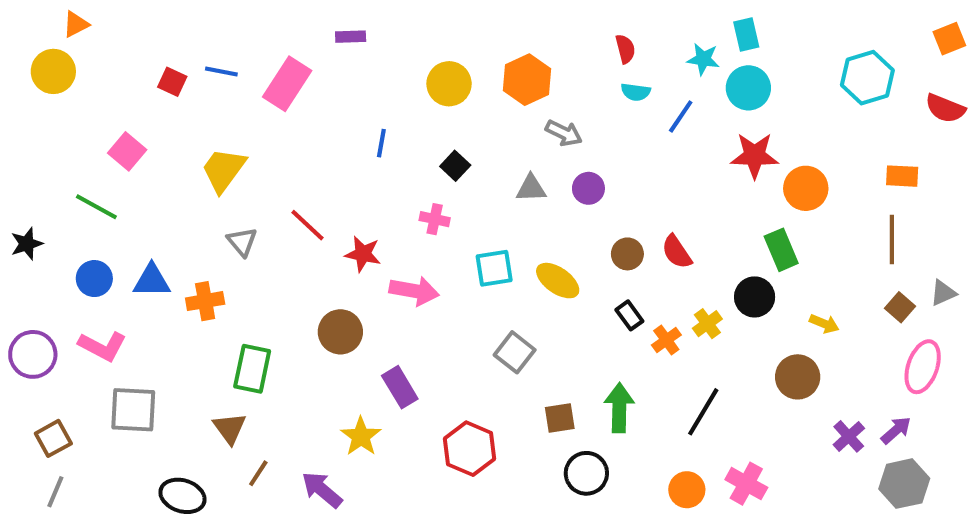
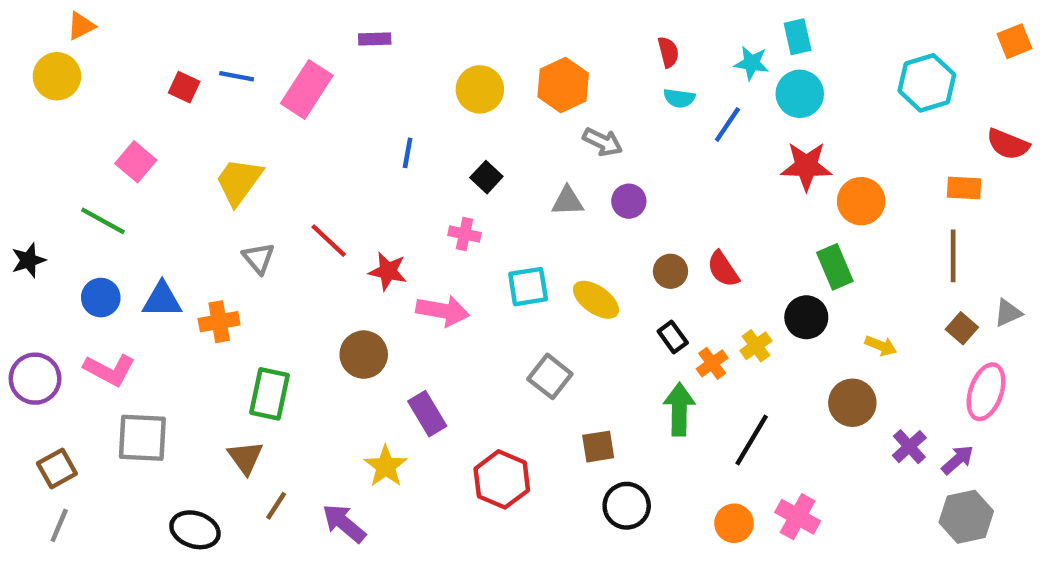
red semicircle: (945, 108) -> (1008, 144), moved
green arrow: (619, 408) -> (679, 409), moved
purple cross: (849, 436) -> (909, 447), moved

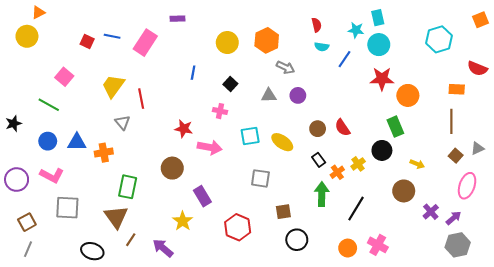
red line: (329, 241) -> (141, 99), moved, turned 36
gray square: (550, 376) -> (260, 178), turned -30
brown triangle: (245, 458) -> (116, 217), size x1.4

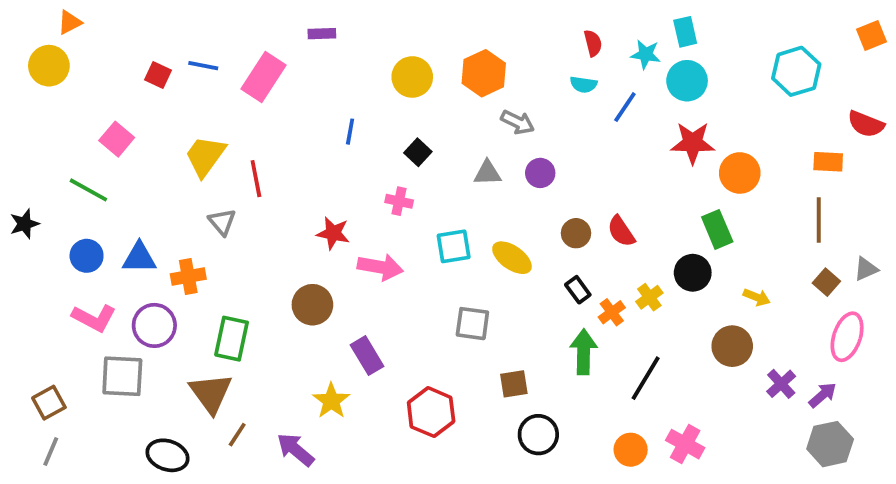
red semicircle: (317, 25) -> (593, 43), moved
purple circle: (17, 180) -> (154, 325), moved

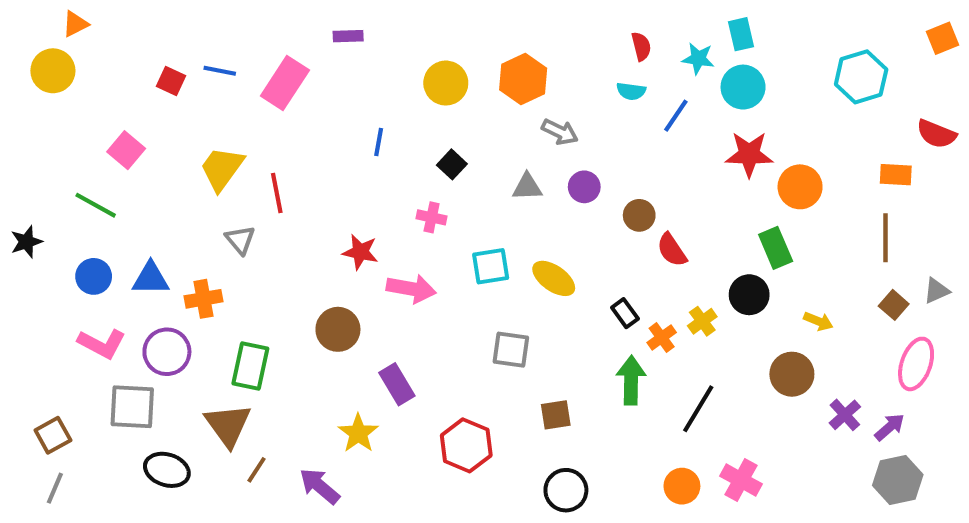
brown circle: (576, 233) -> (639, 215), moved
black circle: (538, 435) -> (566, 490), moved
black ellipse: (168, 455) -> (167, 470), moved

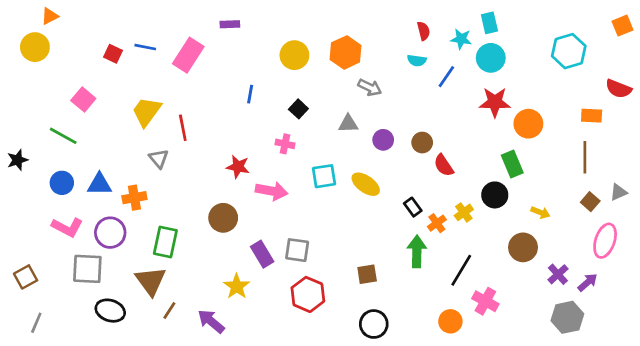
purple circle: (584, 187) -> (383, 140), moved
gray square: (511, 350) -> (297, 250), moved
brown square: (53, 435) -> (26, 277), moved
pink cross: (741, 480) -> (485, 301), moved
gray hexagon: (898, 480) -> (567, 317), moved

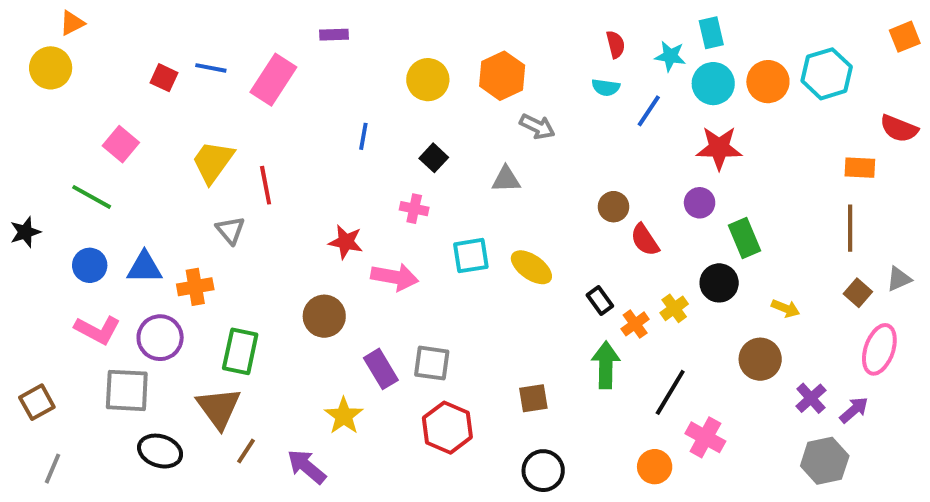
orange circle: (528, 124) -> (768, 82), moved
purple circle: (383, 140) -> (700, 203), moved

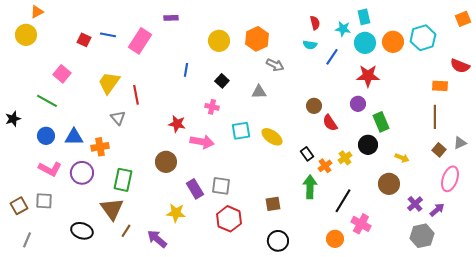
gray square: (127, 390) -> (44, 201), moved, size x0.7
yellow star: (344, 416) -> (176, 213), turned -30

